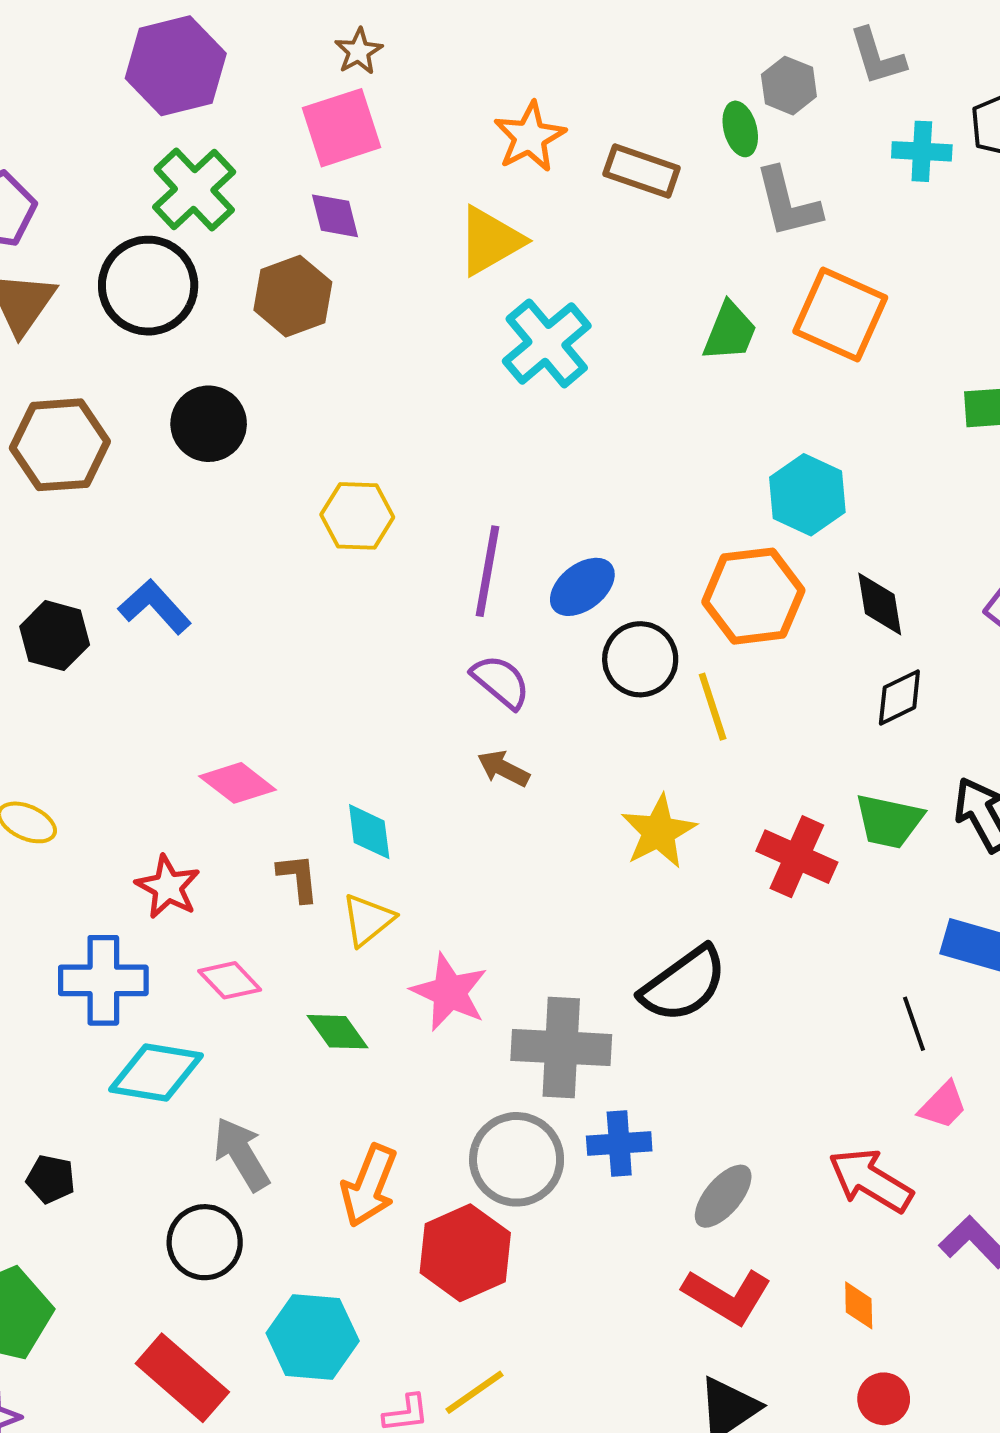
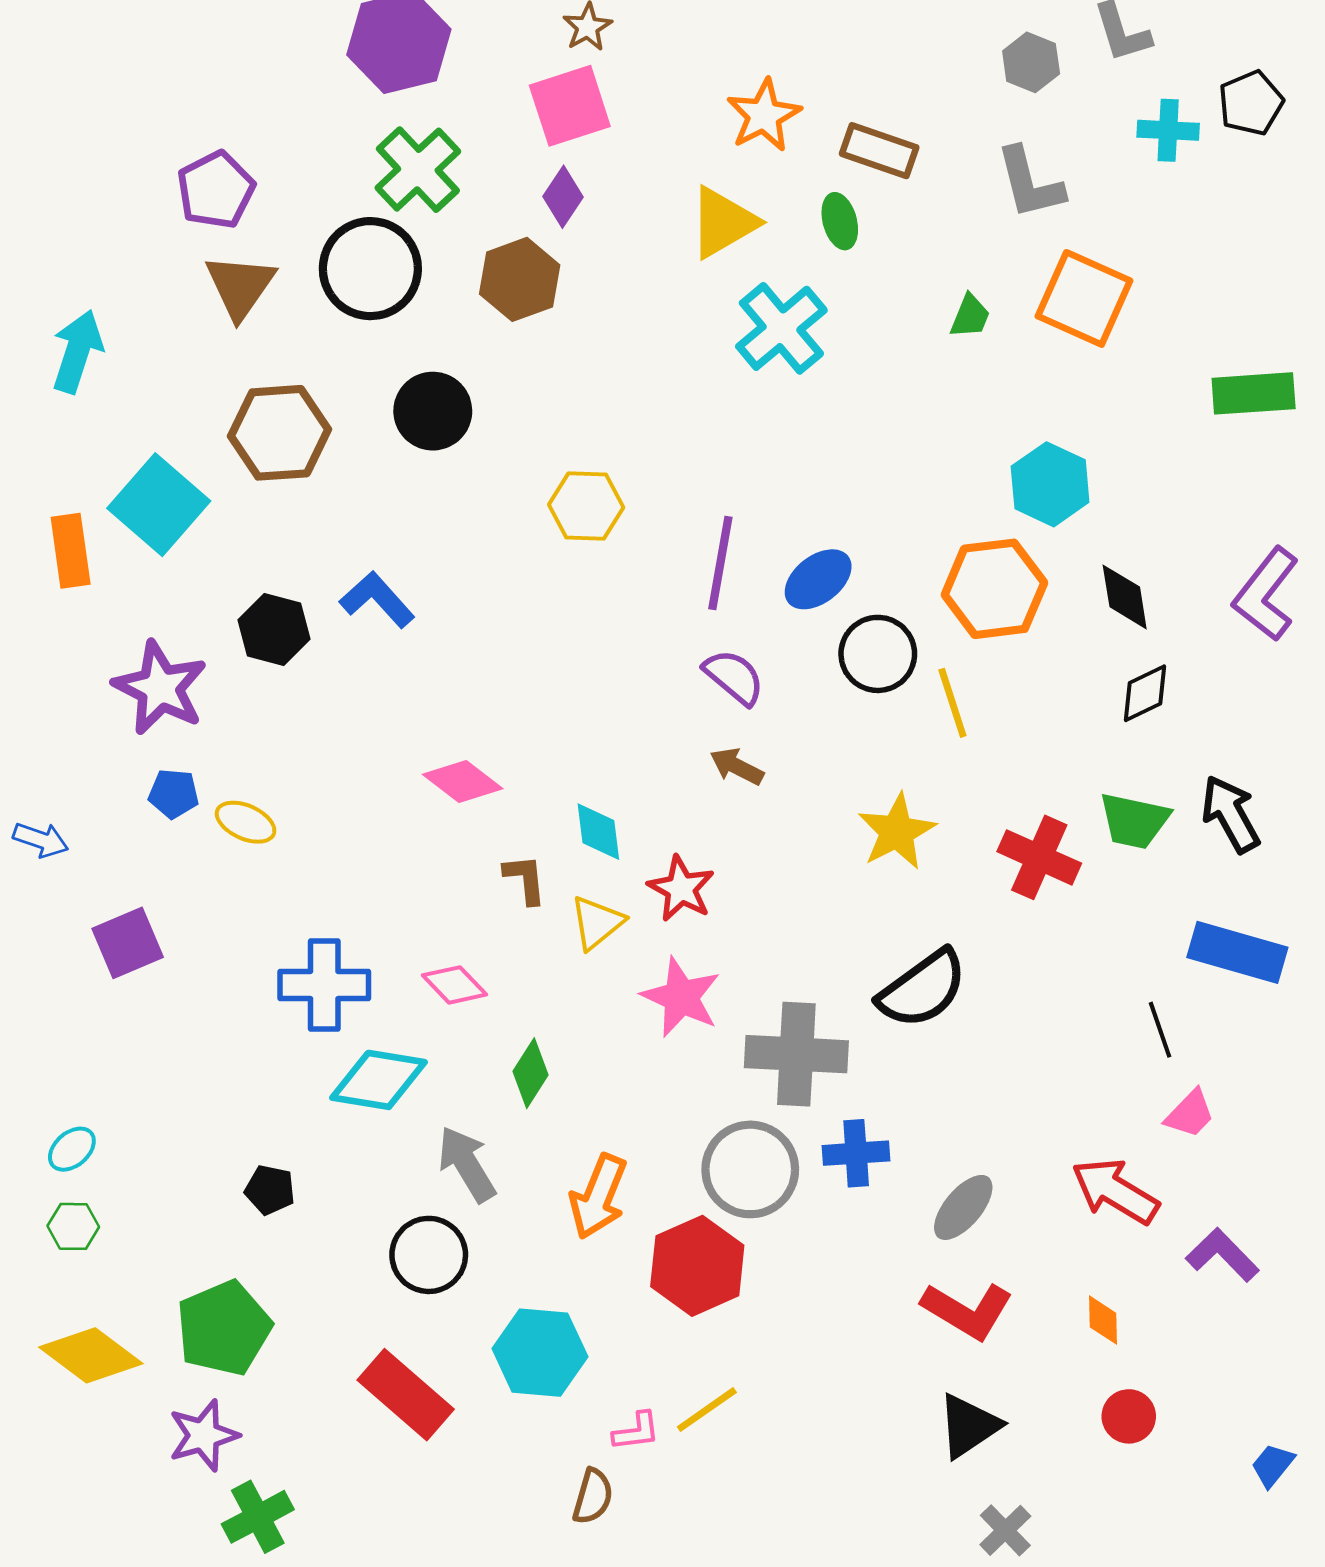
green ellipse: (740, 129) -> (840, 221), moved
purple diamond: (335, 216) -> (563, 197), turned 48
green trapezoid: (730, 332) -> (970, 316), size x0.7
red star: (168, 887) -> (681, 889), moved
green diamond: (338, 1032) -> (530, 1073), moved, turned 68

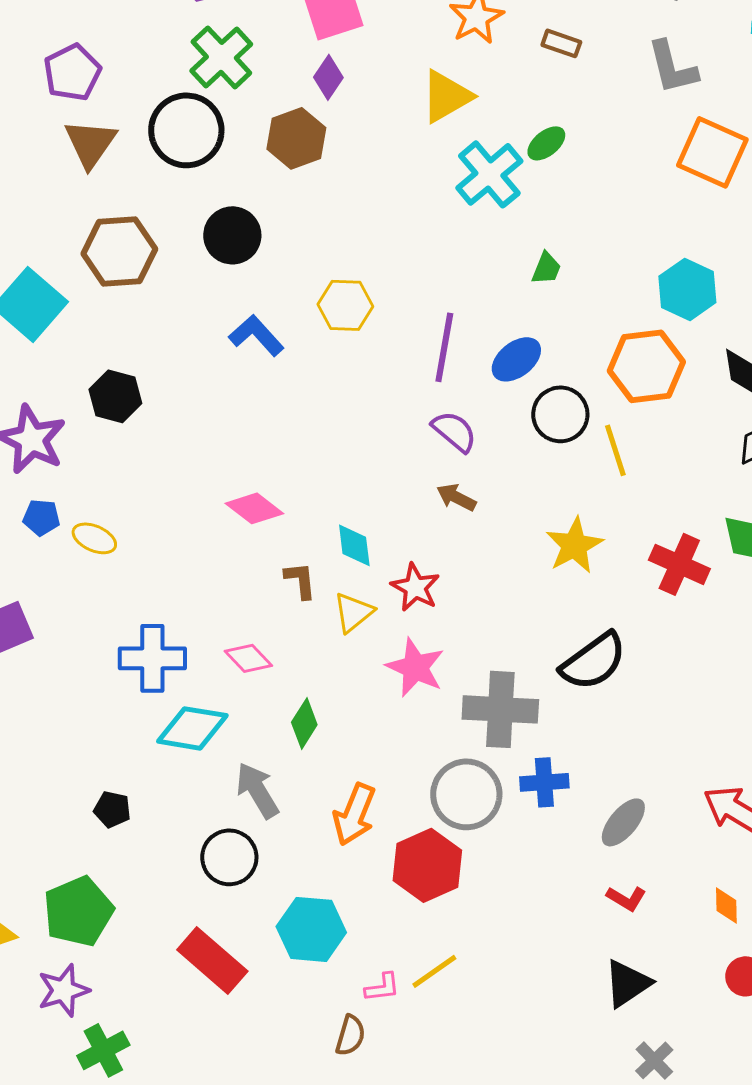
brown rectangle: (879, 151) -> (561, 43), size x0.7
green ellipse: (840, 221) -> (546, 143), moved, turned 66
green trapezoid: (970, 316) -> (546, 268), moved
blue L-shape: (377, 600) -> (256, 335), moved
red L-shape: (967, 1311) -> (626, 898), size x0.6

